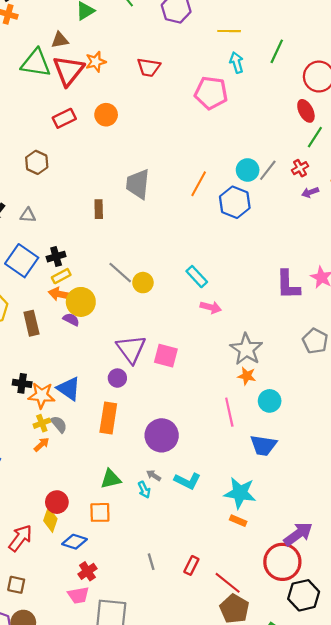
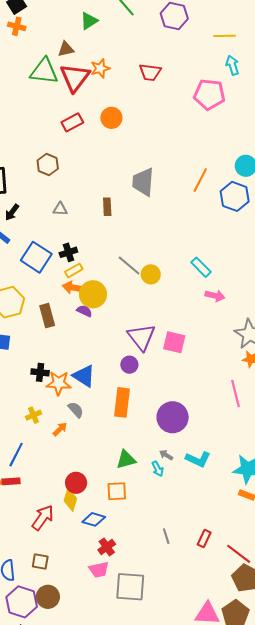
gray triangle: (28, 215) -> (60, 209), moved
yellow cross: (42, 423) -> (34, 415), moved

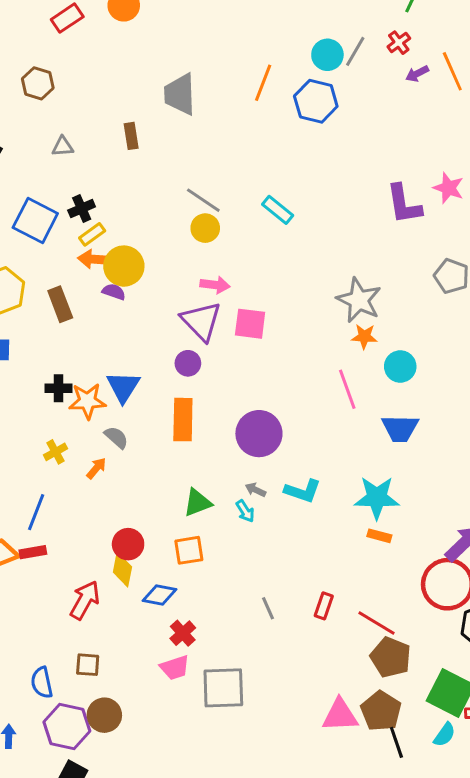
gray line: (129, 266) -> (203, 200), moved
pink arrow: (215, 296) -> (215, 285), moved
blue triangle: (84, 376) -> (123, 387), turned 35

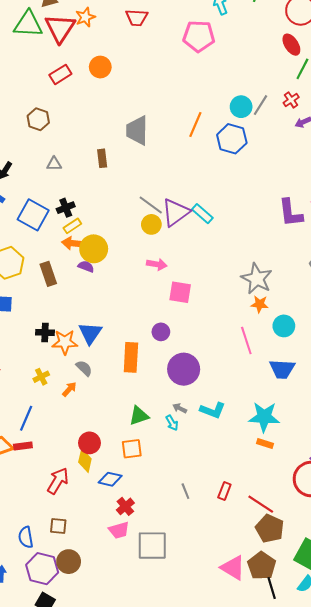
purple triangle: (201, 321) -> (176, 212), moved, turned 36
purple circle: (188, 363) -> (161, 332), moved
pink triangle: (340, 715) -> (233, 568), turned 32

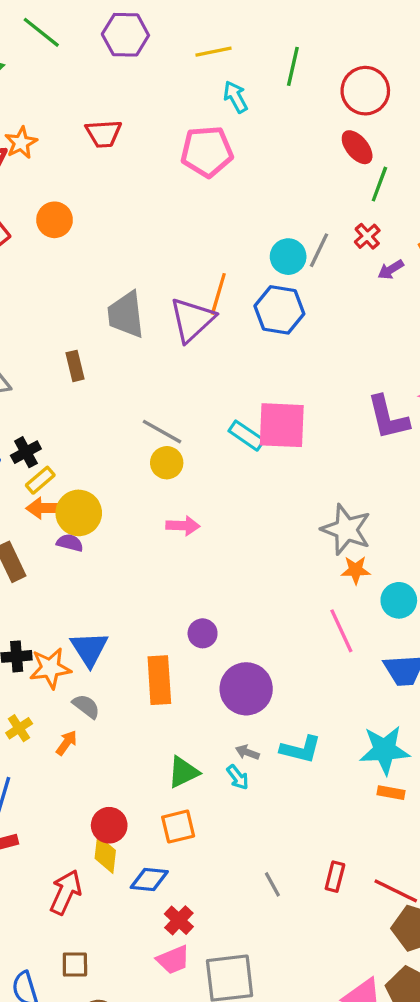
purple triangle: (176, 212) -> (192, 320), moved
pink square: (180, 292) -> (282, 425), moved, size x1.4

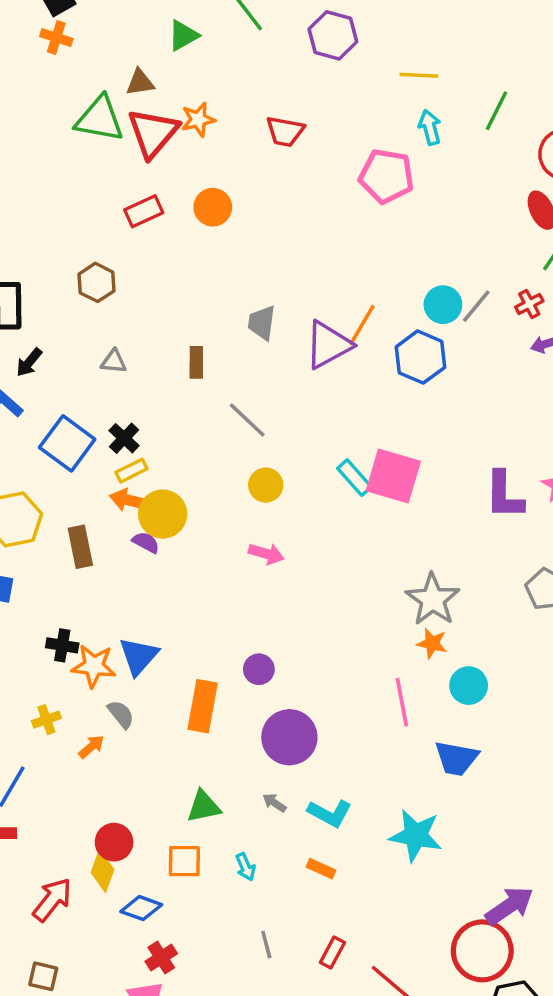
gray trapezoid: (126, 315) -> (262, 323), size x0.7
gray line: (162, 432) -> (247, 420), moved
black cross: (26, 452) -> (124, 438), turned -32
cyan arrow: (238, 777) -> (245, 867), moved
orange rectangle: (391, 793) -> (321, 869), moved

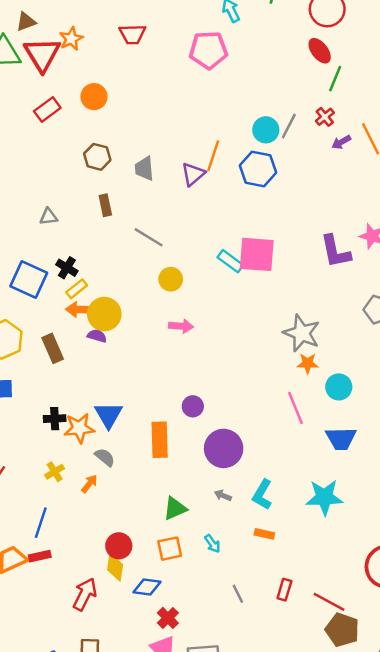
brown hexagon: (97, 282) -> (97, 157), moved
purple triangle: (328, 345) -> (193, 174), size x0.7
cyan L-shape: (330, 813) -> (262, 495), turned 104

